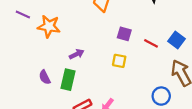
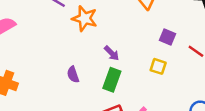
purple arrow: (77, 54) -> (112, 53), turned 64
green rectangle: (68, 80) -> (112, 80), moved

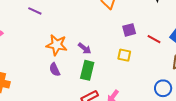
orange star: (85, 18) -> (57, 45), moved
purple square: (167, 37) -> (129, 30), turned -32

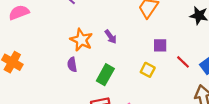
purple arrow: (85, 48) -> (111, 37), moved

